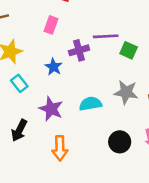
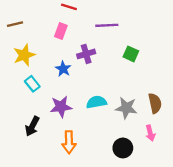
purple line: (106, 36) -> (107, 25), moved
gray star: (126, 92) -> (126, 108), moved
purple star: (51, 109) -> (61, 107), turned -30
black circle: (120, 142) -> (123, 148), moved

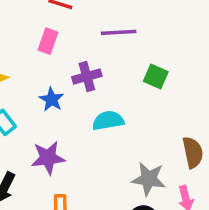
cyan semicircle: (96, 102) -> (108, 121), moved
gray star: (126, 108) -> (149, 179), moved

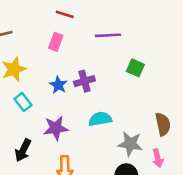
purple cross: (87, 76) -> (84, 81), moved
cyan semicircle: (108, 121) -> (100, 119), moved

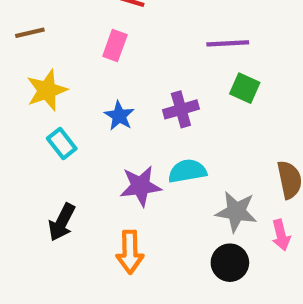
purple line: (108, 35) -> (228, 43), moved
purple cross: (84, 81) -> (181, 109), moved
purple star: (56, 128) -> (140, 186), moved

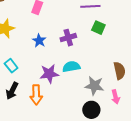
cyan rectangle: (62, 143) -> (11, 66), moved
orange arrow: (130, 252) -> (36, 95), moved

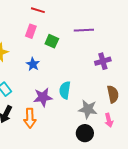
green square: (98, 28) -> (52, 41), moved
purple cross: (68, 38) -> (103, 61), moved
cyan semicircle: (71, 67) -> (65, 90), turned -72

